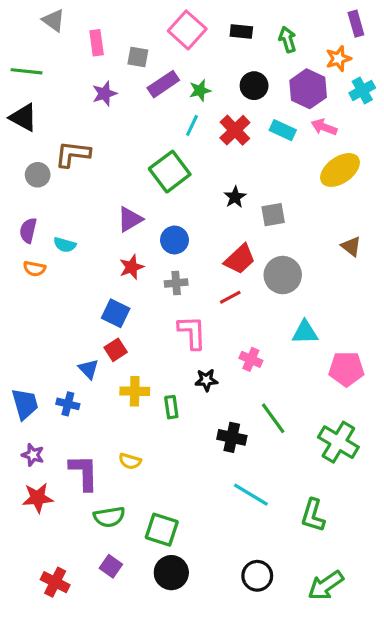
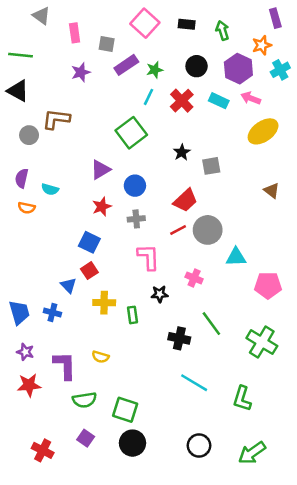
gray circle: (283, 275) -> (208, 230), moved

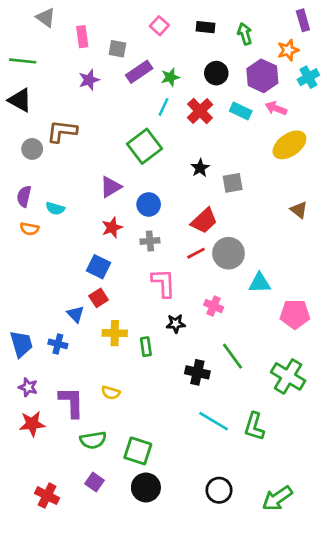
pink square: (145, 23) -> (159, 26), size x0.6
green L-shape: (242, 399) -> (254, 427), moved

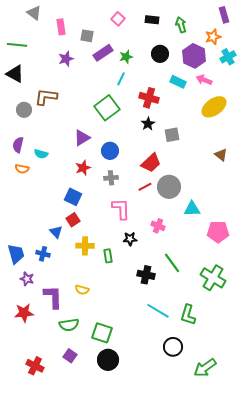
red cross: (200, 111) -> (149, 98), moved, turned -30
purple star: (28, 387) -> (27, 279), moved
black circle: (219, 490) -> (173, 347), moved

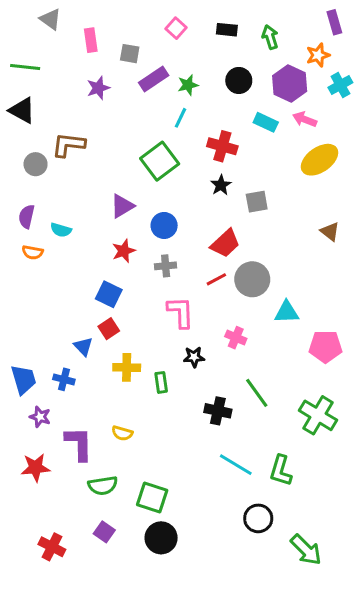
green arrow: (205, 368) -> (306, 550), turned -100

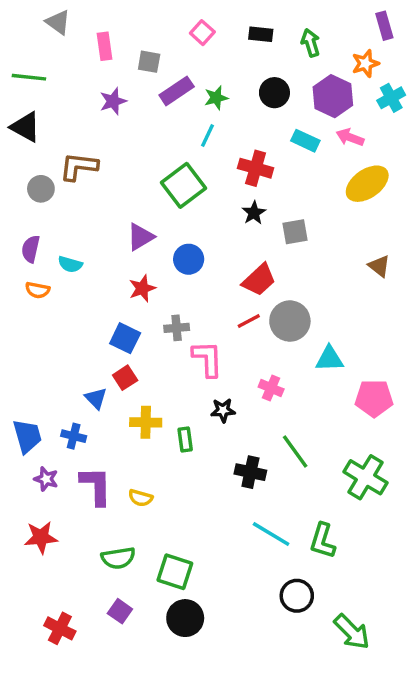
gray cross: (166, 266) -> (177, 328), moved
purple L-shape: (79, 444) -> (96, 486), moved

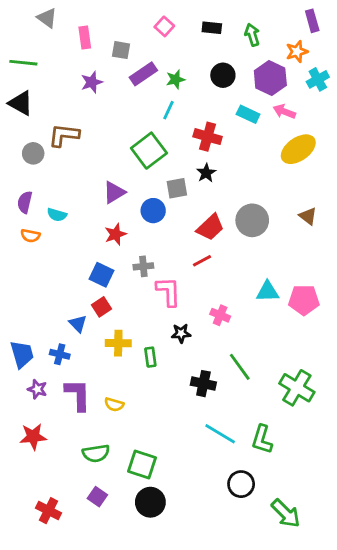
gray square: (295, 232) -> (177, 188), moved
gray circle: (290, 321) -> (252, 220), moved
pink pentagon: (374, 398) -> (304, 300), moved

